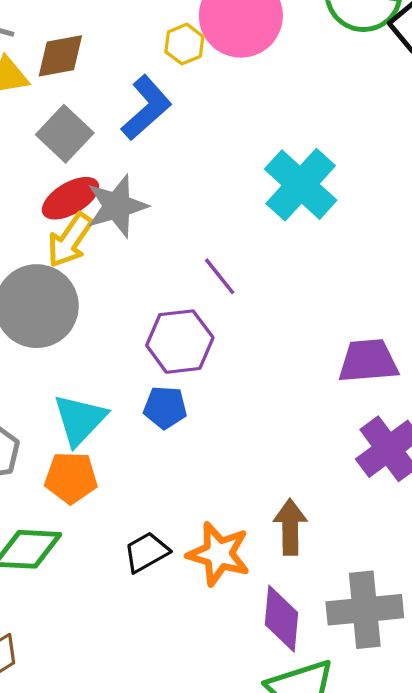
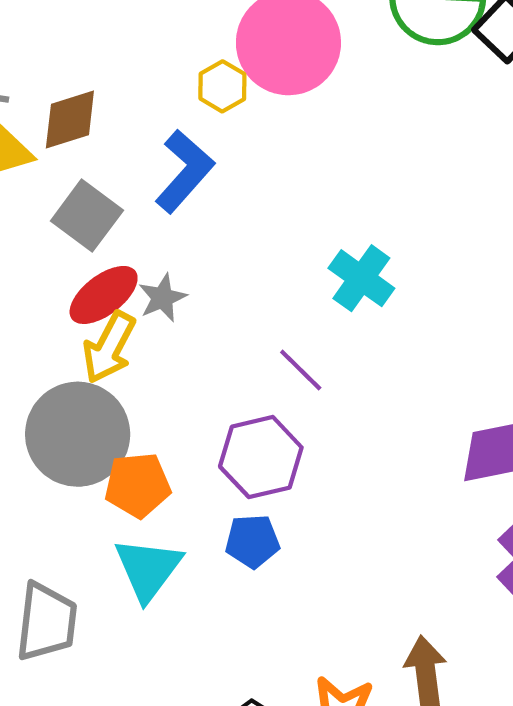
cyan cross: (301, 185) -> (361, 278), moved, size x0.7
gray star: (117, 206) -> (162, 298), size x0.6
orange pentagon: (71, 478) -> (138, 485), moved

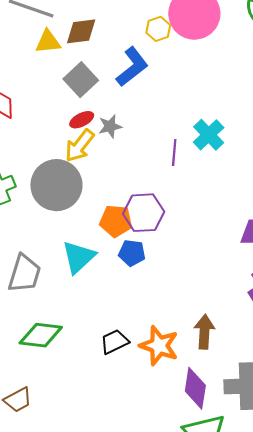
red ellipse: (104, 295) -> (82, 120), size x0.7
purple line: (301, 370) -> (174, 152), moved, turned 40
orange pentagon: (138, 485) -> (116, 221), moved

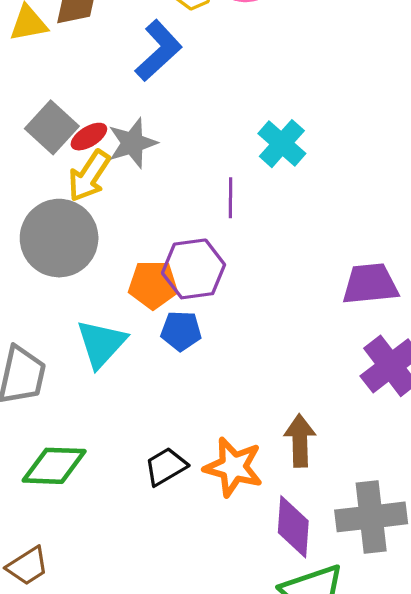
gray square: (81, 80) -> (52, 127), moved
gray star: (110, 126) -> (132, 143), size x1.4
purple line: (174, 152) -> (231, 198), moved

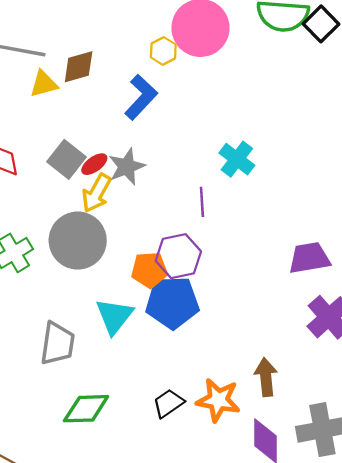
blue pentagon: (181, 331) -> (172, 302), size x1.8

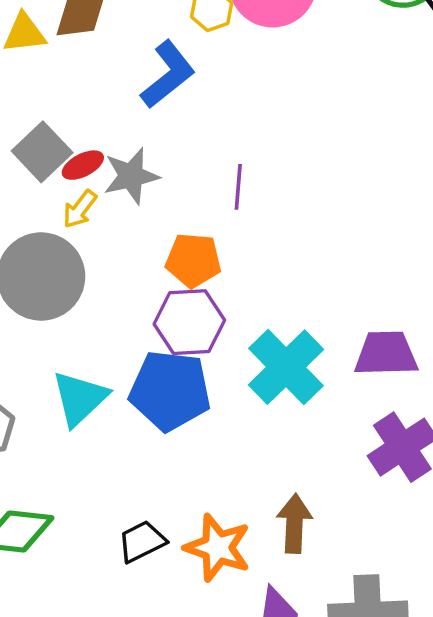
cyan cross: (237, 159) -> (286, 367), moved, size x1.4
yellow arrow: (96, 193) -> (80, 209), size x0.7
purple line: (202, 202) -> (238, 187), moved
orange pentagon: (149, 270) -> (193, 260), moved

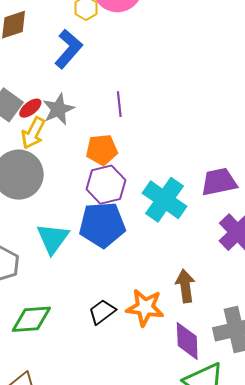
yellow arrow: (80, 209) -> (33, 133), size x1.4

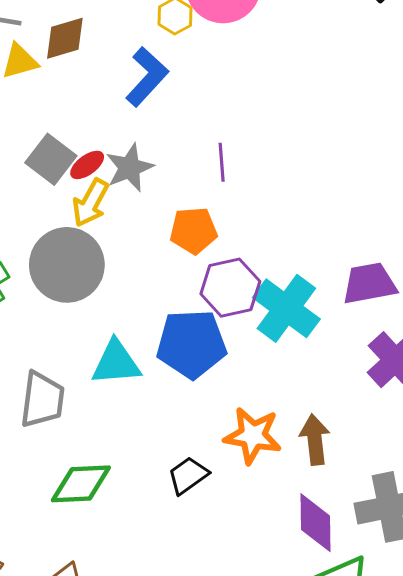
purple hexagon: (106, 185) -> (230, 288), moved
cyan triangle: (53, 238) -> (116, 363), turned 48
orange star: (145, 307) -> (253, 436), moved

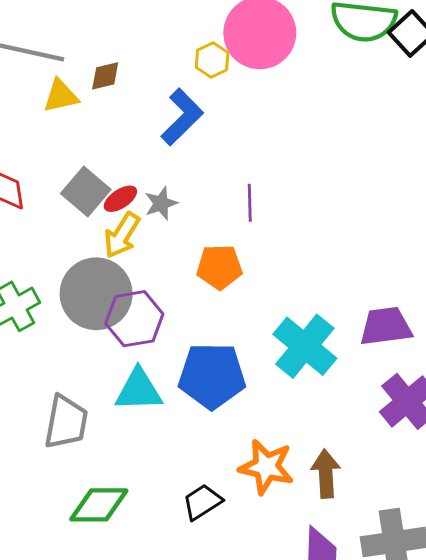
brown diamond: (65, 38) -> (105, 76), size x0.7
gray star: (129, 168) -> (161, 203), size x0.7
purple hexagon: (230, 288) -> (134, 319), moved

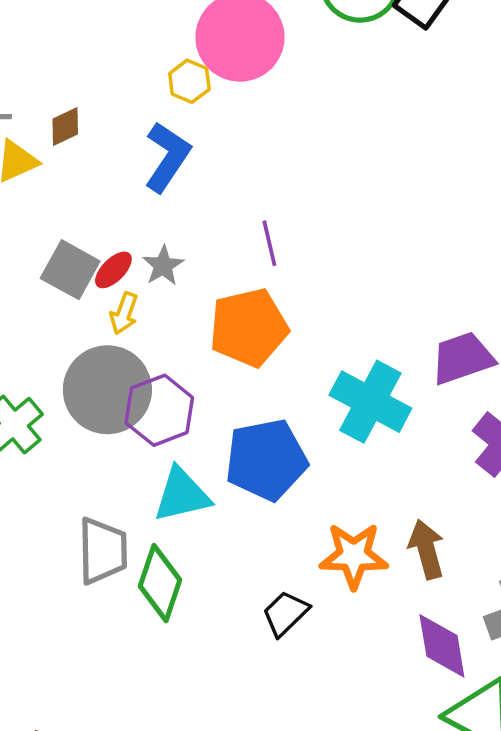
yellow arrow: (122, 235) -> (124, 313), size x0.7
orange pentagon: (219, 267) -> (249, 328), size x1.4
green diamond: (99, 505) -> (160, 583), moved, turned -60

